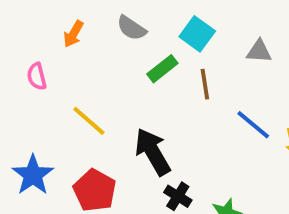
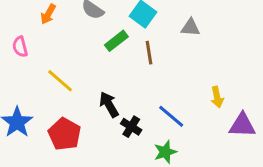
blue line: (253, 125) -> (171, 116), moved
black arrow: (153, 152) -> (109, 104), size x0.7
black cross: (178, 196) -> (131, 127), moved

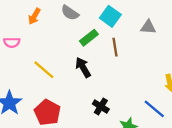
pink semicircle: (20, 47) -> (12, 42), turned -77
black arrow: (109, 104) -> (83, 67), moved
blue line: (171, 116) -> (154, 109), moved

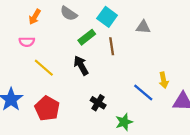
pink semicircle: (12, 42) -> (27, 42), moved
blue line: (154, 109) -> (143, 93), moved

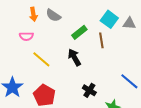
gray semicircle: (69, 13) -> (53, 15), moved
orange arrow: (35, 17) -> (33, 14), turned -40
cyan square: (107, 17) -> (109, 19), moved

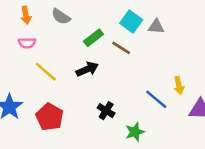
orange arrow: (33, 14) -> (26, 15), moved
brown line: (101, 40) -> (121, 48), turned -49
black arrow: (74, 57) -> (87, 69), turned 96

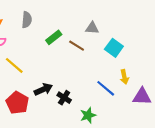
gray semicircle: (61, 17) -> (27, 20), turned -119
cyan square: (131, 22) -> (114, 48), moved
gray triangle: (156, 27) -> (92, 28), moved
black arrow: (87, 69) -> (43, 89), moved

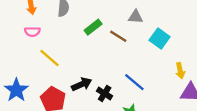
yellow arrow: (124, 77) -> (180, 71), moved
blue line: (106, 88) -> (134, 82), moved

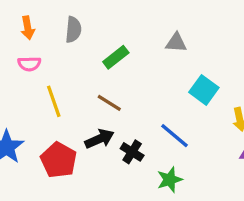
brown line: (118, 36) -> (109, 103), moved
cyan square: (160, 39) -> (204, 90), moved
yellow line: (50, 58) -> (54, 101), turned 30

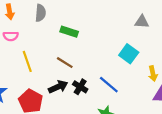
gray triangle: (176, 43) -> (142, 22), moved
green rectangle: (116, 57) -> (69, 32), turned 56
black cross: (132, 152) -> (80, 87), moved

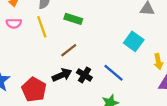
yellow line: (27, 61) -> (42, 27), moved
brown line: (65, 63) -> (69, 50), turned -70

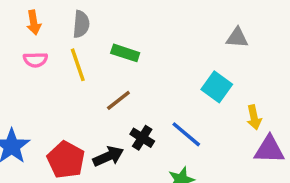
black arrow: (62, 75) -> (108, 156), moved

